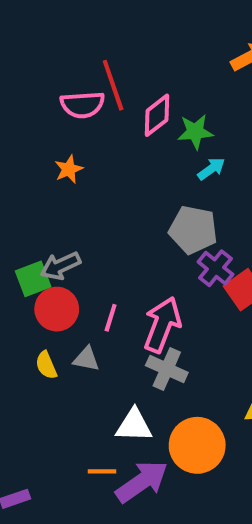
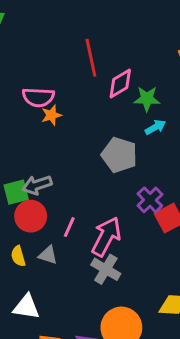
pink semicircle: (82, 105) -> (38, 97), moved
gray pentagon: (193, 230) -> (119, 155), moved
white triangle: (134, 425) -> (26, 307), moved

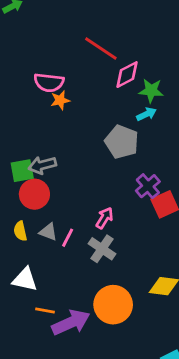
red line: (91, 58) -> (101, 49), turned -48
cyan arrow: (155, 127) -> (146, 114), moved
pink line: (69, 227) -> (68, 238), moved
pink arrow: (106, 237) -> (104, 218), size x0.6

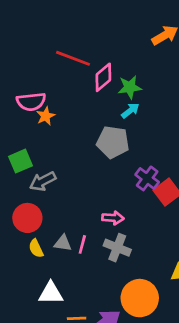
green square: (22, 171) -> (20, 161), moved
red circle: (34, 194) -> (27, 218), moved
pink arrow: (104, 218) -> (113, 218), turned 75

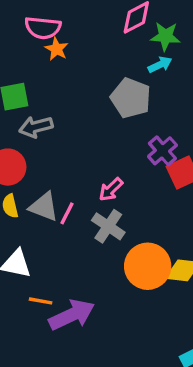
orange star: (46, 116) -> (57, 49), turned -30
pink arrow: (113, 218) -> (111, 189), turned 120
gray triangle: (63, 243) -> (44, 207), size x1.4
orange circle: (140, 298) -> (148, 266), moved

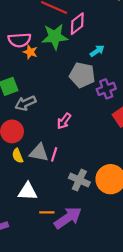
green star: (165, 36) -> (55, 37), moved, size x1.4
purple cross: (162, 151) -> (106, 89), moved, turned 30
pink arrow: (111, 189) -> (64, 121), moved
gray cross: (108, 226) -> (79, 180), moved

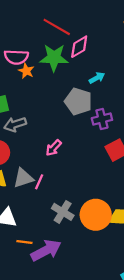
gray triangle: (39, 153) -> (23, 178), turned -36

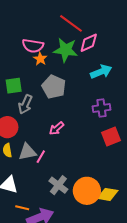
cyan arrow: (97, 78) -> (101, 72), size x1.5
gray pentagon: (78, 101) -> (54, 87), moved
gray arrow: (15, 124) -> (25, 104), turned -54

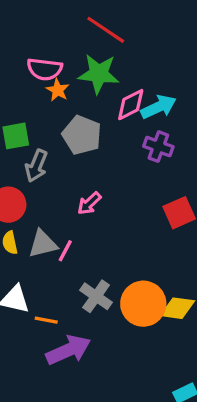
pink diamond: (89, 43) -> (131, 105), moved
purple cross: (102, 108) -> (158, 147), moved, turned 30
orange line: (22, 208) -> (46, 320), moved

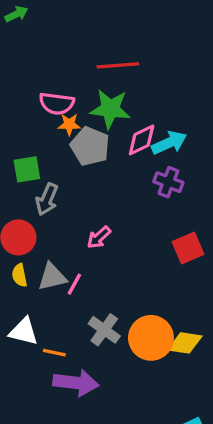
red line: (106, 30) -> (118, 65), turned -39
orange star: (58, 90) -> (69, 124), turned -30
gray pentagon: (82, 135) -> (90, 146), moved
purple arrow: (68, 350) -> (76, 383), turned 30

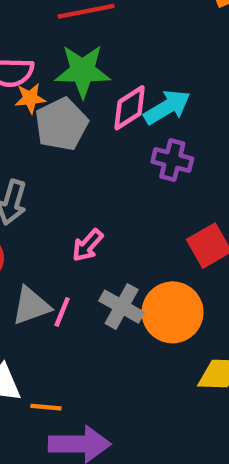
gray pentagon: (90, 146) -> (61, 124), turned 30
gray cross: (104, 330) -> (122, 307), moved
orange circle: (151, 338) -> (173, 312), moved

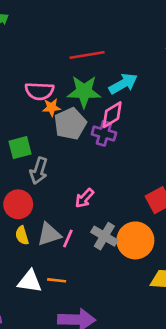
cyan arrow: (167, 107) -> (123, 84), moved
purple cross: (172, 160) -> (104, 133), moved
orange line: (46, 407) -> (57, 280), moved

